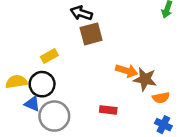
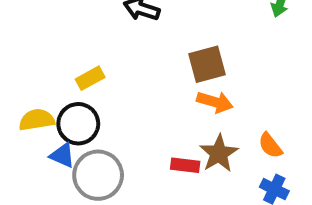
brown square: (91, 34) -> (207, 64), moved
brown star: (145, 79) -> (219, 153), moved, turned 30
orange semicircle: (161, 98) -> (270, 146), turned 63

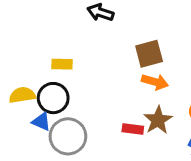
yellow rectangle: (90, 78) -> (62, 64), turned 30

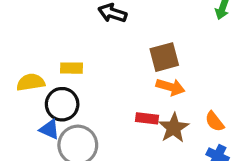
yellow semicircle: (22, 95) -> (31, 82), moved
red rectangle: (133, 129) -> (147, 118), moved

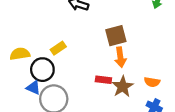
yellow rectangle: (72, 68) -> (58, 48), moved, turned -35
orange arrow: (171, 87) -> (120, 57), turned 66
orange semicircle: (215, 122) -> (152, 82), turned -42

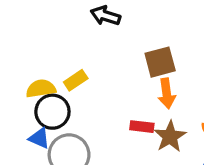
yellow semicircle: (20, 54) -> (41, 89), moved

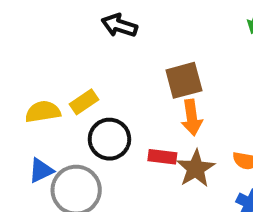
black circle: (52, 112) -> (109, 139), moved
blue triangle: (39, 138) -> (41, 170), turned -50

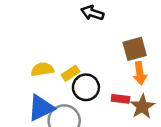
yellow rectangle: (84, 102) -> (71, 73), moved
blue triangle: (41, 170) -> (41, 108), size x1.6

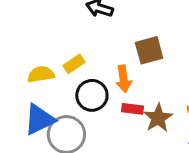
yellow rectangle: (71, 73) -> (74, 64), moved
orange arrow: (140, 73) -> (124, 79), moved

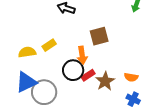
black circle: (92, 95) -> (73, 70), moved
red rectangle: (133, 109) -> (88, 75), turned -40

